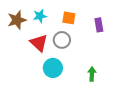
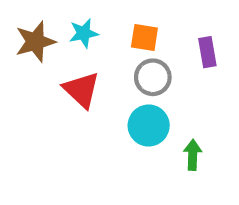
gray circle: (62, 40) -> (153, 77), moved
cyan circle: (53, 68) -> (149, 126), moved

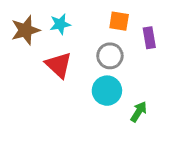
orange square: (144, 37) -> (119, 21), moved
green arrow: (193, 155) -> (139, 112), turned 30

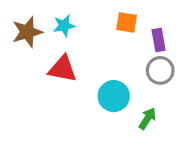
gray circle: (110, 56) -> (160, 70), moved
red triangle: (59, 65) -> (62, 69), turned -32

